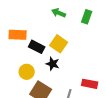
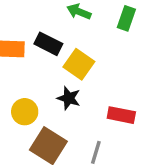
black rectangle: (37, 47) -> (48, 44), moved
red rectangle: (90, 84) -> (121, 115), moved

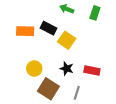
black star: (69, 98) -> (67, 69), moved

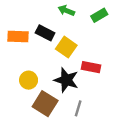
green rectangle: (95, 13) -> (99, 15), turned 40
black star: (67, 69) -> (66, 80), size x1.5
red rectangle: (92, 71) -> (91, 67), moved

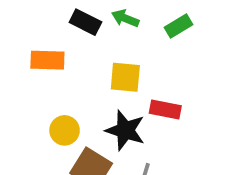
black rectangle: (45, 33) -> (85, 22), moved
yellow square: (66, 47) -> (125, 77), turned -30

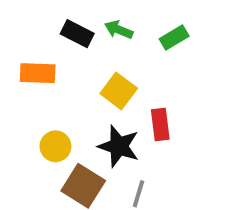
yellow square: (125, 77) -> (119, 91), turned 32
red rectangle: (165, 110) -> (160, 125), turned 72

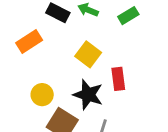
orange rectangle: (38, 73) -> (29, 41), turned -35

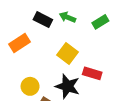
red rectangle: (118, 79) -> (92, 73), turned -66

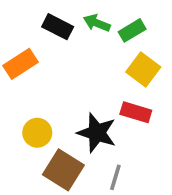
green rectangle: (100, 22) -> (132, 30), moved
yellow square: (68, 54) -> (143, 69), moved

